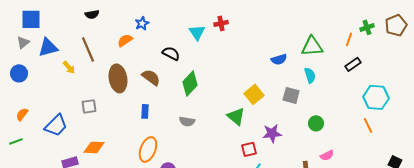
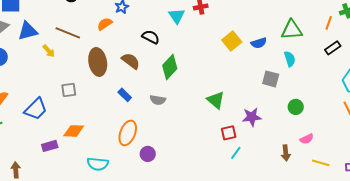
brown line: (88, 49) -> (68, 33), turned -45
yellow square: (254, 94) -> (232, 41), moved
blue rectangle: (145, 111) -> (125, 95), turned -48
gray semicircle: (187, 121) -> (158, 100), moved

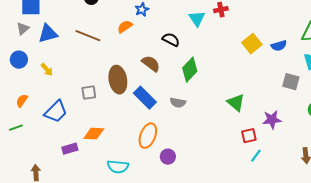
yellow arrow: (49, 51) -> (47, 70), moved
brown ellipse: (98, 62) -> (118, 80), moved
blue rectangle: (125, 95) -> (145, 98), size x1.6

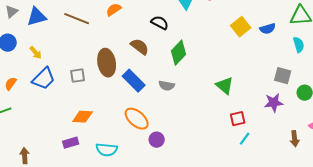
gray square: (291, 82) -> (283, 76), moved
blue trapezoid: (56, 112) -> (44, 79), moved
purple star: (272, 120) -> (274, 103), moved
orange ellipse: (148, 136) -> (137, 119), turned -70
purple rectangle: (70, 149) -> (71, 143), moved

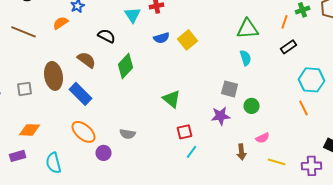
blue semicircle: (268, 29) -> (162, 38), moved
gray semicircle: (167, 86) -> (128, 134), moved
cyan semicircle: (107, 150) -> (54, 163), turned 70

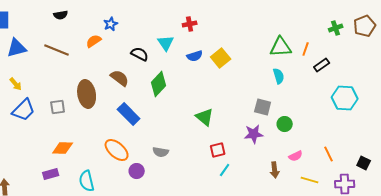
cyan triangle: (133, 15) -> (166, 43), moved
orange line: (285, 22) -> (306, 49), moved
blue rectangle: (81, 94) -> (129, 114), moved
orange line: (304, 108) -> (329, 154), moved

